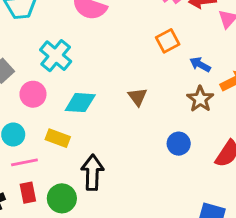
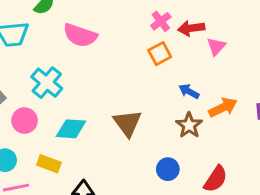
orange square: (168, 41) -> (160, 54), moved
brown triangle: (138, 97) -> (127, 123), size x1.5

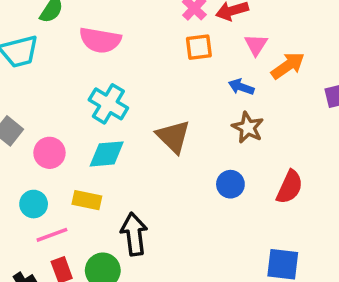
pink triangle: (216, 46) -> (256, 45), moved
orange square: (160, 54) -> (199, 47), turned 30
cyan cross: (47, 83) -> (108, 104), moved
orange arrow: (223, 107) -> (288, 66), moved

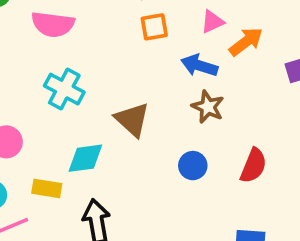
pink triangle: (256, 45) -> (212, 22), turned 35
blue arrow: (241, 87) -> (199, 66), size x1.4
cyan diamond: (107, 154) -> (85, 158), moved

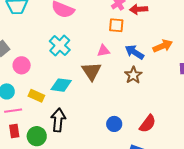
pink triangle: (212, 22) -> (103, 51), moved
blue circle: (193, 166) -> (114, 124), moved
red semicircle: (253, 166) -> (148, 124), moved

